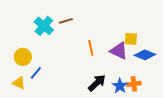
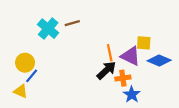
orange line: (91, 48) -> (110, 53), moved
blue line: (36, 73) -> (32, 76), moved
black arrow: (97, 83) -> (106, 70), moved
orange cross: (134, 84) -> (123, 78), moved

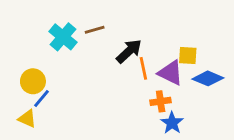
black arrow: (106, 70) -> (129, 51), moved

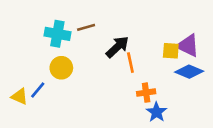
cyan cross: (63, 37) -> (57, 34), turned -30
purple triangle: (171, 73) -> (188, 46), moved
yellow circle: (33, 81) -> (61, 68), moved
yellow triangle: (27, 119) -> (20, 96), moved

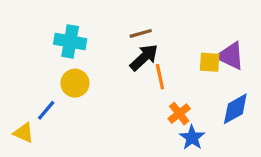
brown line: (86, 27) -> (141, 33), moved
blue diamond: (189, 72) -> (235, 109), moved, turned -52
orange cross: (146, 93) -> (179, 114), turned -30
yellow triangle: (20, 96) -> (24, 133), moved

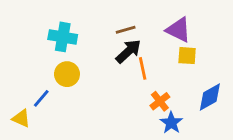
purple triangle: (230, 56) -> (178, 30), moved

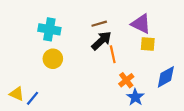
blue line: (41, 98) -> (33, 98), moved

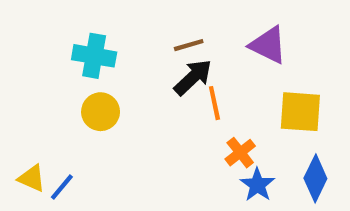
yellow square: (148, 44) -> (300, 112), moved, size x1.5
blue diamond: (166, 77) -> (315, 178), moved, turned -35

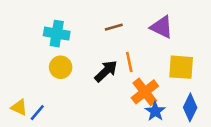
black arrow: (193, 77) -> (106, 71), moved
orange cross: (240, 153) -> (145, 92), size x1.5

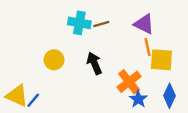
cyan cross: (57, 34) -> (79, 23), moved
orange line: (129, 62) -> (148, 47), moved
black arrow: (106, 71) -> (94, 63), turned -70
yellow triangle: (19, 107) -> (17, 96), size x1.5

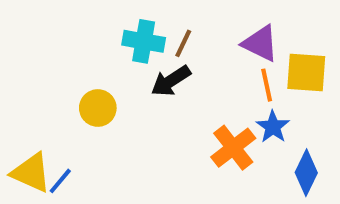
brown line: (101, 24) -> (183, 43), turned -49
yellow square: (161, 60) -> (306, 73), moved
black arrow: (94, 63) -> (171, 81), moved, turned -100
blue star: (138, 99) -> (273, 127), moved

